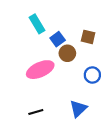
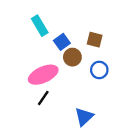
blue circle: (92, 75) -> (99, 70), moved
black line: (36, 112) -> (43, 98), moved, turned -40

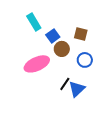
black line: (43, 98) -> (65, 84), moved
blue triangle: (84, 117) -> (77, 89), moved

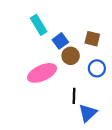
black line: (65, 84) -> (74, 96), turned -32
blue triangle: (77, 89) -> (88, 113), moved

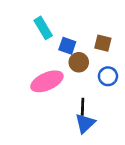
blue square: (60, 41) -> (67, 46), turned -35
blue triangle: (88, 113) -> (85, 123), moved

